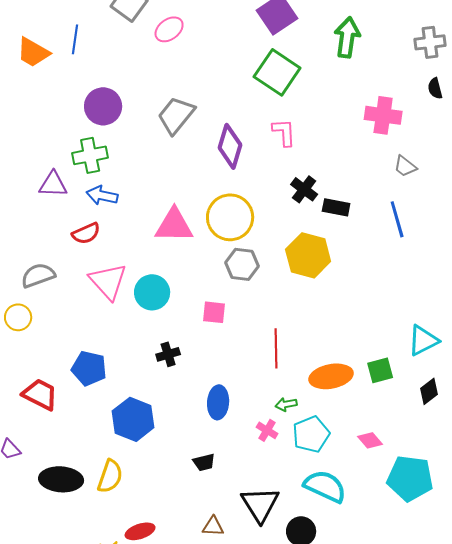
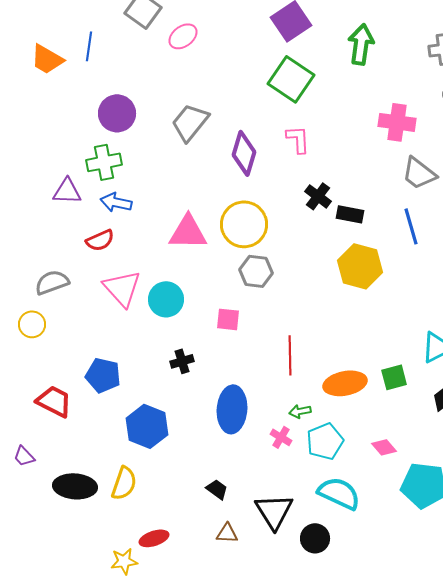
gray trapezoid: (405, 166) -> (419, 173), size x1.5
yellow hexagon: (308, 255) -> (360, 266), moved
blue ellipse: (218, 402) -> (232, 409), size x1.4
black trapezoid: (204, 462) -> (217, 489), moved, turned -130

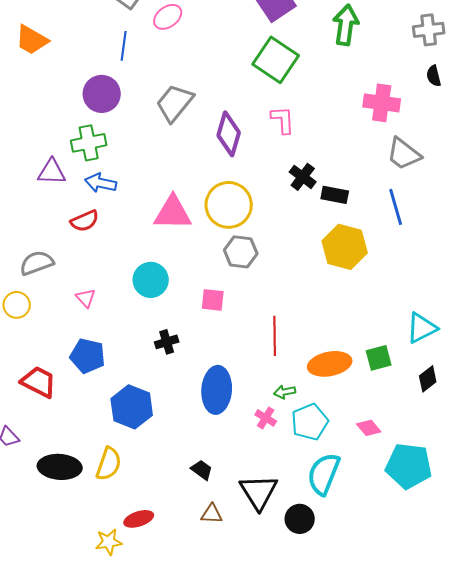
blue line: (89, 46) -> (124, 46), moved
pink triangle: (122, 288) -> (86, 298), moved, size x0.5
cyan semicircle: (339, 493) -> (324, 474), turned -93

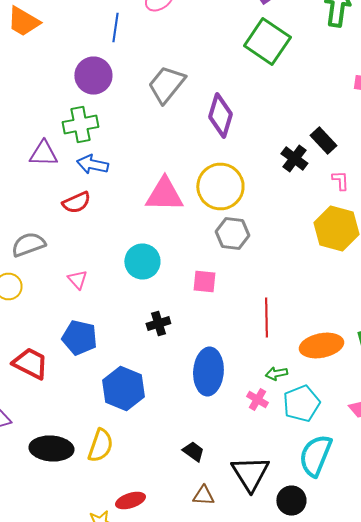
pink L-shape: (283, 120) -> (340, 180), moved, size x0.7
black rectangle: (335, 195) -> (323, 140), moved, turned 36

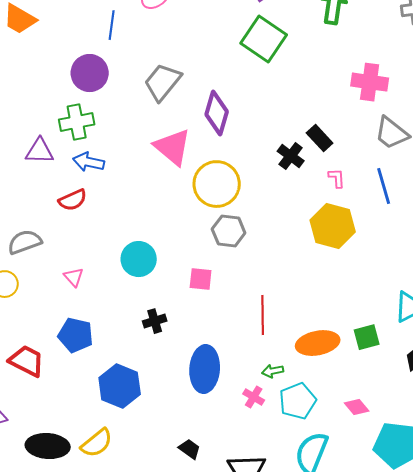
pink triangle: (164, 194) -> (173, 147), moved, turned 39
yellow semicircle: (100, 446) -> (97, 443), turned 32

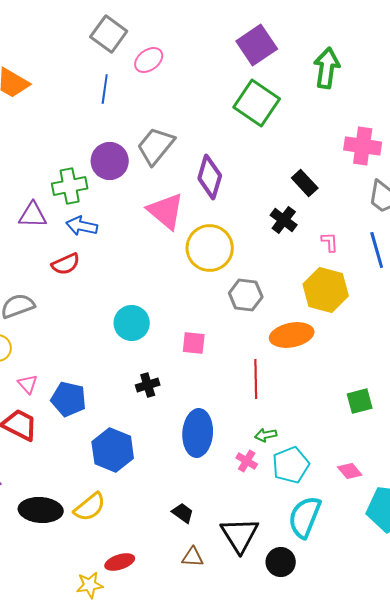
purple circle: (90, 73) -> (110, 161), moved
black rectangle: (320, 138) -> (305, 183), moved
gray hexagon: (229, 231) -> (246, 295), moved
pink triangle: (74, 277) -> (28, 384), moved
orange ellipse: (318, 343) -> (292, 335), moved

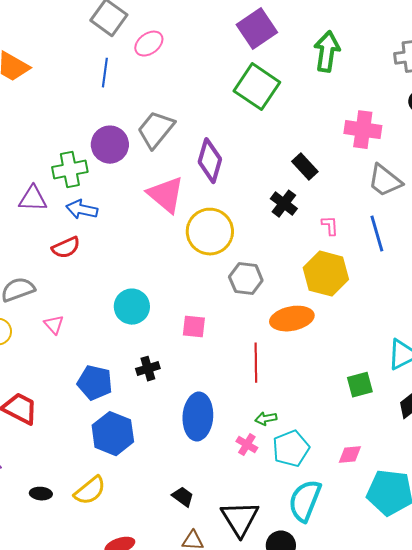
pink triangle: (28, 384) -> (54, 325), moved
blue pentagon: (69, 399) -> (95, 383), moved
pink diamond: (350, 471) -> (350, 455), turned -55
black ellipse: (41, 510) -> (41, 494), size x0.5

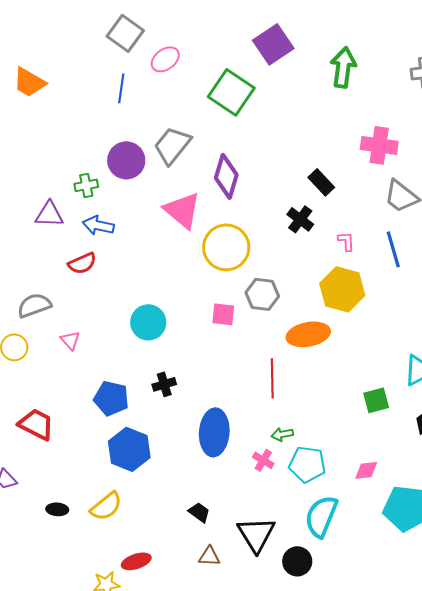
green square: (257, 87) -> (231, 92), moved
green cross: (70, 170) -> (86, 185), size x0.7
pink square: (194, 327) -> (223, 314), moved
cyan pentagon: (291, 449) -> (307, 464), turned 30

